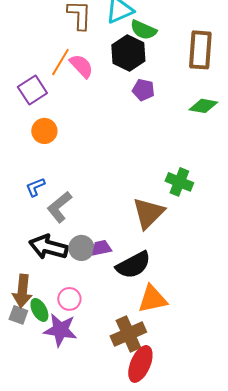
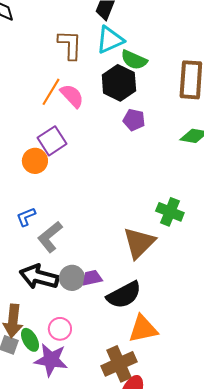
purple square: (32, 90) -> (52, 141), moved

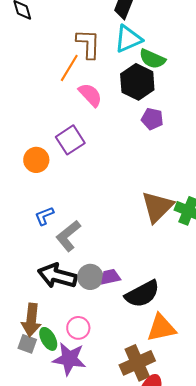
orange line: (51, 92) -> (69, 68), moved
orange circle: (35, 161) -> (36, 160), moved
brown triangle: (139, 243) -> (157, 207), moved

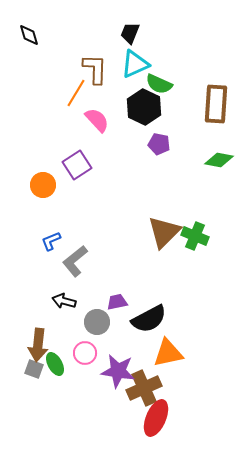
black arrow: (57, 276) -> (64, 301), size x0.6
gray circle: (90, 277) -> (97, 322), moved
purple star: (69, 359) -> (118, 371), moved

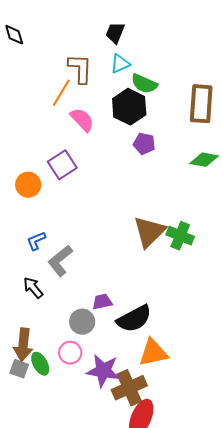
cyan triangle: (135, 64) -> (120, 64), size x0.7
black arrow: (64, 301) -> (33, 288), moved, turned 35

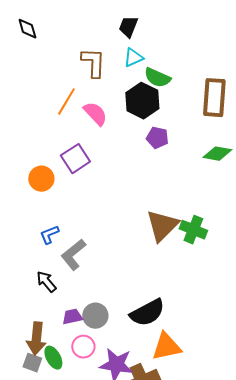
orange line: (61, 93) -> (66, 102), moved
purple trapezoid: (102, 302) -> (72, 317), moved

